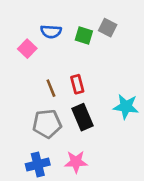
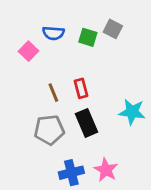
pink star: (76, 162) -> (106, 170), moved, turned 30
blue cross: (38, 164) -> (71, 173), moved

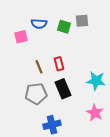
gray square: (113, 29) -> (82, 21), turned -32
pink square: (29, 51) -> (21, 37), turned 32
pink star: (106, 170) -> (95, 113), moved

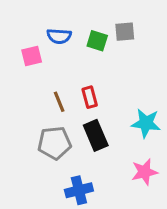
pink star: (95, 113) -> (145, 172), turned 30

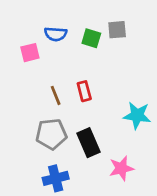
black rectangle: (96, 135) -> (89, 143), moved
pink star: (145, 172) -> (121, 168), moved
blue cross: (79, 190) -> (56, 178), moved

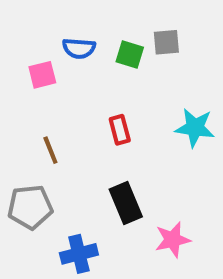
brown line: (56, 95) -> (50, 150), moved
cyan star: (137, 115) -> (195, 128), moved
gray pentagon: (51, 134) -> (30, 207), moved

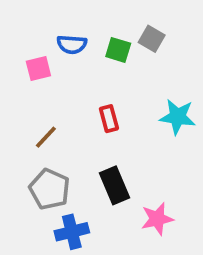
gray square: (166, 42) -> (152, 39), turned 35
brown line: (50, 150) -> (46, 137), turned 65
gray pentagon: (30, 207) -> (50, 189), moved, turned 30

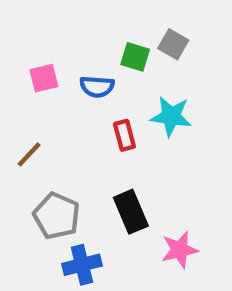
blue semicircle: (72, 44) -> (97, 87), moved
cyan star: (178, 117) -> (171, 116), moved
brown line: (46, 137) -> (29, 154), moved

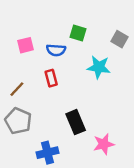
gray square: (173, 44) -> (120, 39), moved
red rectangle: (124, 135) -> (51, 78), moved
gray pentagon: (57, 216) -> (18, 121), moved

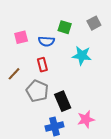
gray square: (120, 39) -> (94, 23), moved, turned 32
gray pentagon: (18, 121) -> (37, 91), moved
blue cross: (47, 153) -> (54, 126), moved

